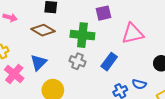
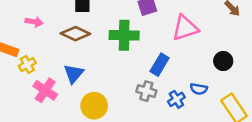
gray cross: (77, 61) -> (146, 91), moved

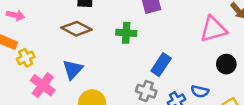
pink arrow: (34, 22) -> (16, 15), moved
pink triangle: (185, 28) -> (213, 29), moved
green cross: (124, 35) -> (126, 33), size x0.7

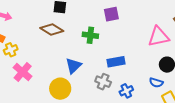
blue rectangle: (161, 65) -> (116, 62), turned 42
blue triangle: (73, 70) -> (73, 66), moved
blue semicircle: (200, 91) -> (156, 83), moved

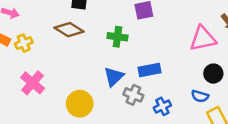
yellow cross: (11, 50) -> (24, 43), moved
blue triangle: (73, 66) -> (114, 77), moved

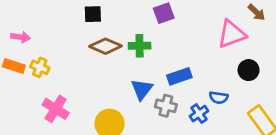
brown diamond: (69, 30) -> (105, 46), moved
yellow cross: (24, 43) -> (40, 67), turned -36
blue semicircle: (200, 96) -> (219, 98), moved

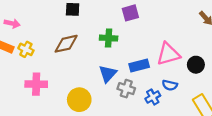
pink triangle: (232, 34) -> (168, 54), moved
brown diamond: (105, 46) -> (66, 44), moved, turned -40
pink cross: (56, 109) -> (36, 84), turned -35

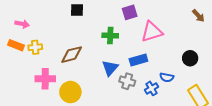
brown diamond: (66, 44) -> (72, 55), moved
yellow cross: (26, 49) -> (35, 47), turned -32
pink triangle: (168, 54) -> (152, 32), moved
yellow circle: (79, 100) -> (70, 92), moved

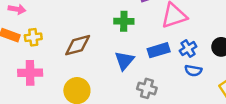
pink cross: (45, 79) -> (30, 73), moved
gray cross: (127, 81) -> (147, 88), moved
blue cross: (151, 88) -> (188, 49), moved

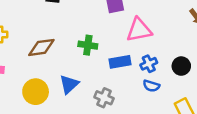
green cross: (124, 21) -> (88, 45), moved
blue triangle: (124, 60) -> (69, 84), moved

